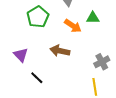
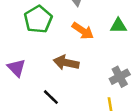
green triangle: (93, 18) -> (118, 26), moved
black line: (37, 78) -> (51, 97), moved

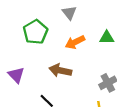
orange arrow: (83, 31) -> (75, 42), turned 120

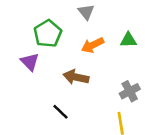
purple triangle: (16, 75) -> (30, 62), moved

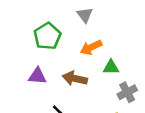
green triangle: (128, 40) -> (111, 67), moved
purple triangle: (30, 62) -> (37, 76), moved, turned -42

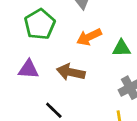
green triangle: (111, 67) -> (121, 48), moved

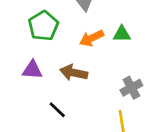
green triangle: (121, 48) -> (122, 34), moved

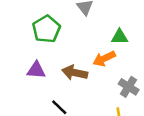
orange arrow: (92, 38) -> (104, 59), moved
gray cross: (131, 88) -> (129, 87), turned -30

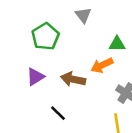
purple triangle: (36, 70) -> (35, 77), turned -36

